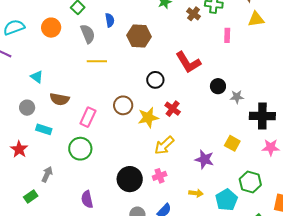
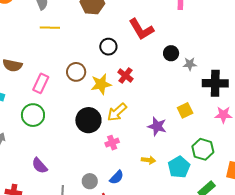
yellow square: (232, 143) -> (185, 110), turned 35
black circle: (130, 179) -> (88, 120), moved
purple semicircle: (87, 199) -> (40, 166), turned -30

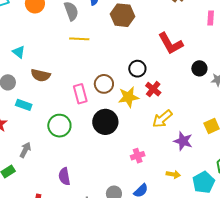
black circle: (108, 47) -> (137, 69), moved
pink rectangle: (41, 83) -> (80, 94), moved, turned -42
yellow arrow: (117, 112) -> (162, 119), moved
black circle: (88, 120) -> (105, 122), moved
purple semicircle: (40, 166) -> (64, 176), turned 30

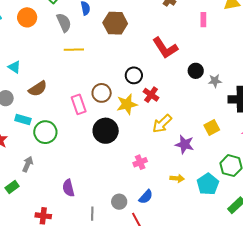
brown semicircle: (41, 75) -> (38, 89), turned -42
green circle: (59, 126) -> (45, 132), moved

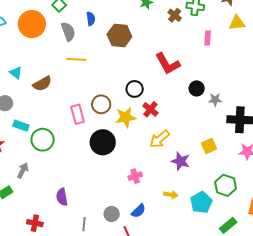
orange circle: (27, 17) -> (32, 24), size x1.4
brown semicircle: (38, 89) -> (42, 84), moved

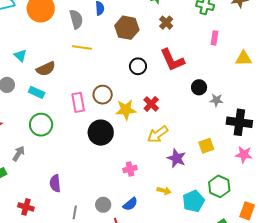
brown cross: (175, 15) -> (166, 23), moved
yellow triangle: (237, 23) -> (243, 58), moved
black circle: (135, 89) -> (138, 66), moved
cyan rectangle: (21, 126) -> (37, 92), moved

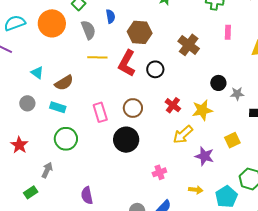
brown cross: (166, 23) -> (189, 45), moved, size x1.5
red L-shape: (172, 60) -> (127, 63), moved, turned 60
brown circle: (103, 95) -> (133, 108), moved
yellow star: (126, 110) -> (202, 110), moved

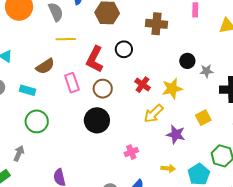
brown cross: (189, 45) -> (156, 24), turned -30
red L-shape: (127, 63) -> (95, 59), moved
brown semicircle: (64, 83) -> (45, 66), moved
pink rectangle: (100, 112) -> (72, 83), moved

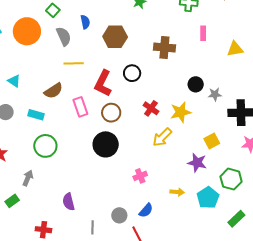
purple star: (176, 134) -> (197, 163), moved

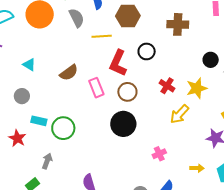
yellow line: (74, 63) -> (102, 36), moved
cyan rectangle: (36, 115) -> (39, 121), moved

